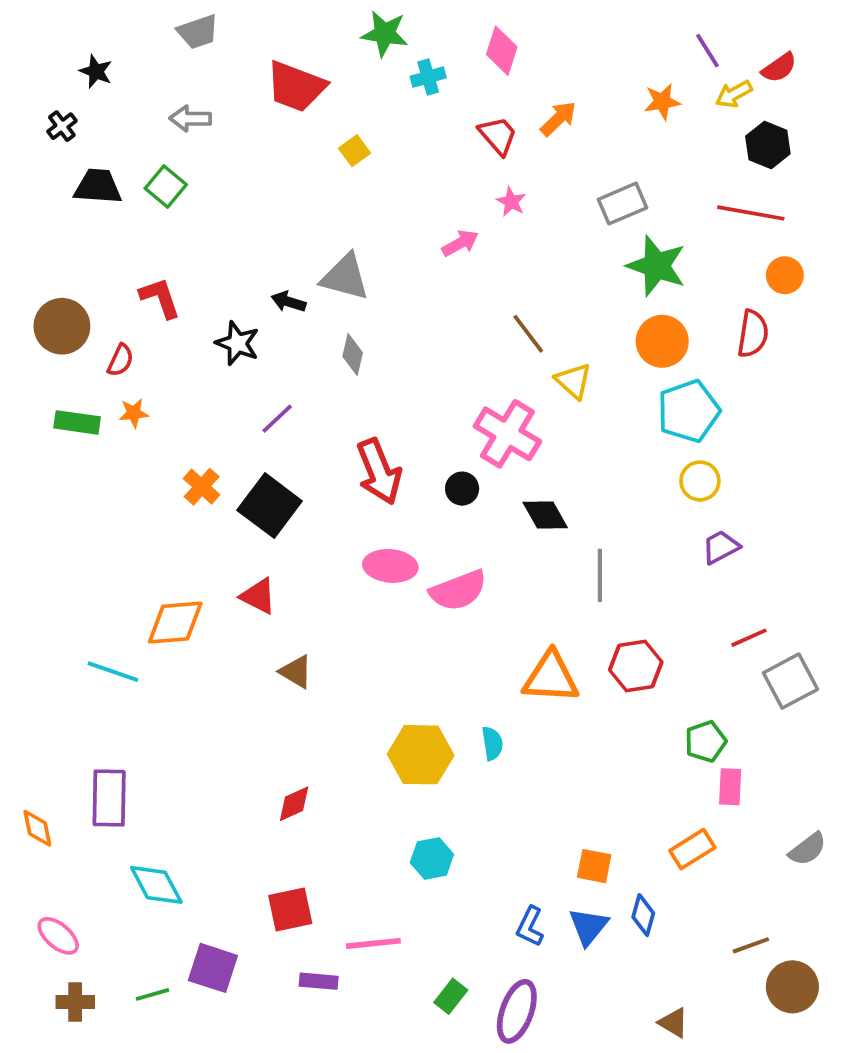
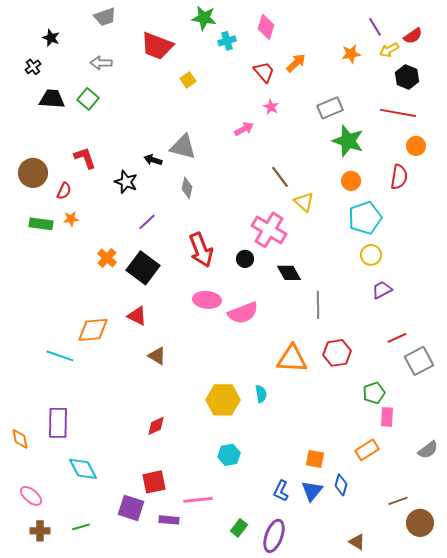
orange circle: (662, 341) -> (351, 181), size x0.7
purple square: (213, 968) -> (131, 508), moved

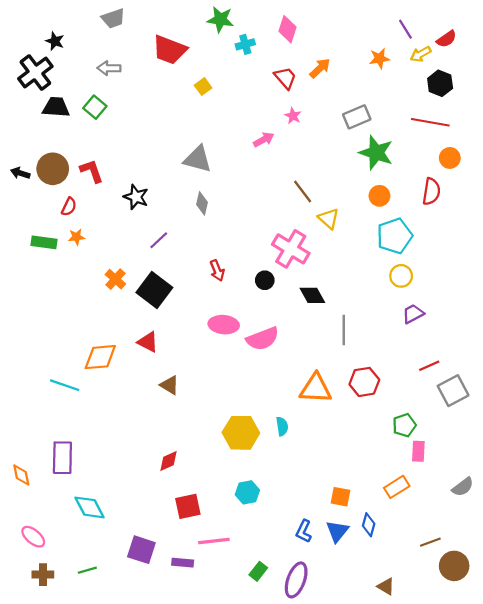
black cross: (33, 67) -> (35, 72), size x2.0
black arrow: (153, 160) -> (20, 173), moved
brown circle: (33, 173) -> (53, 169), moved
red arrow: (201, 250) -> (217, 271), size x0.6
red square: (154, 482) -> (188, 506), moved

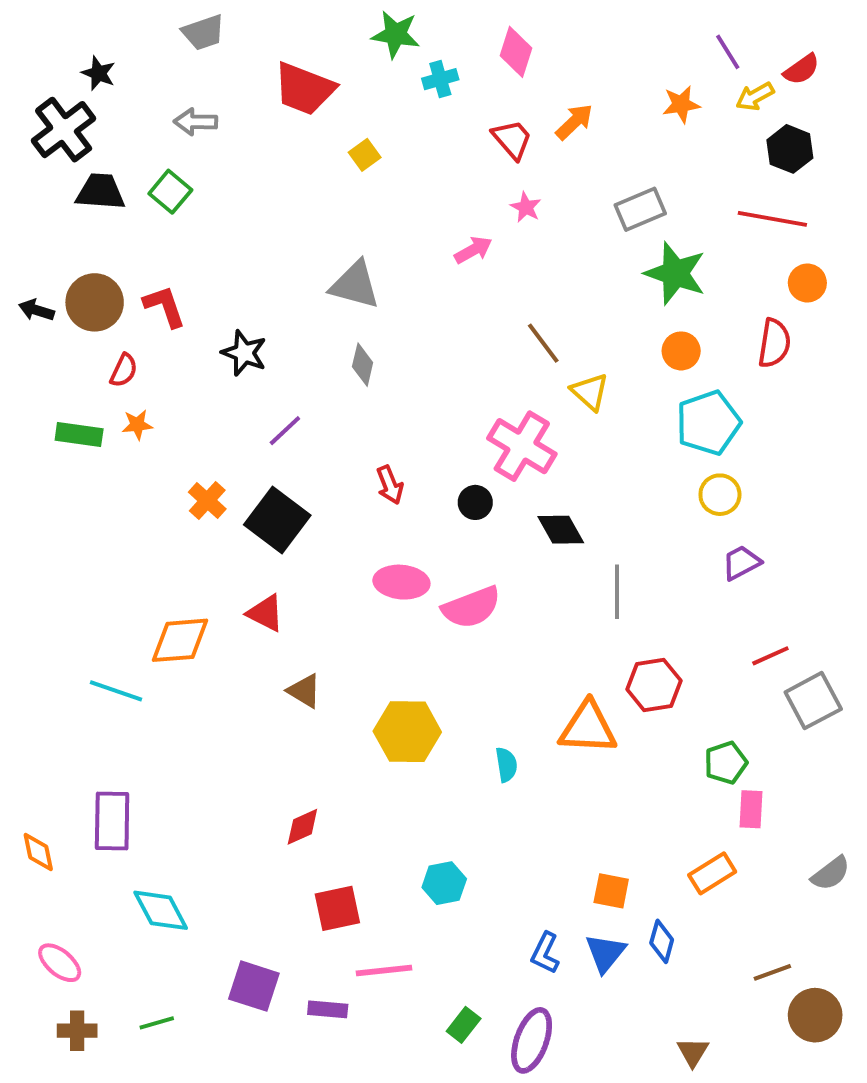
orange triangle: (316, 388) -> (588, 728), moved
yellow hexagon: (241, 433) -> (407, 732), moved
brown triangle: (386, 586) -> (693, 1052), turned 30

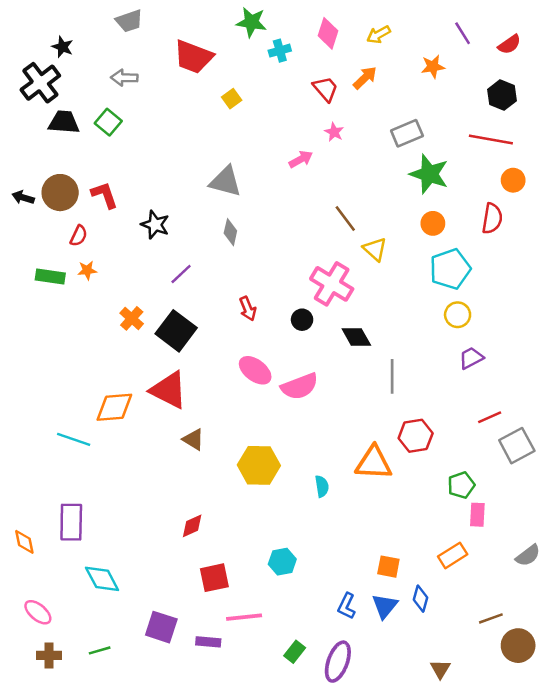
yellow arrow: (755, 97) -> (379, 35), moved
pink ellipse: (401, 582) -> (255, 370), turned 32
red triangle: (266, 613) -> (169, 390), size x1.6

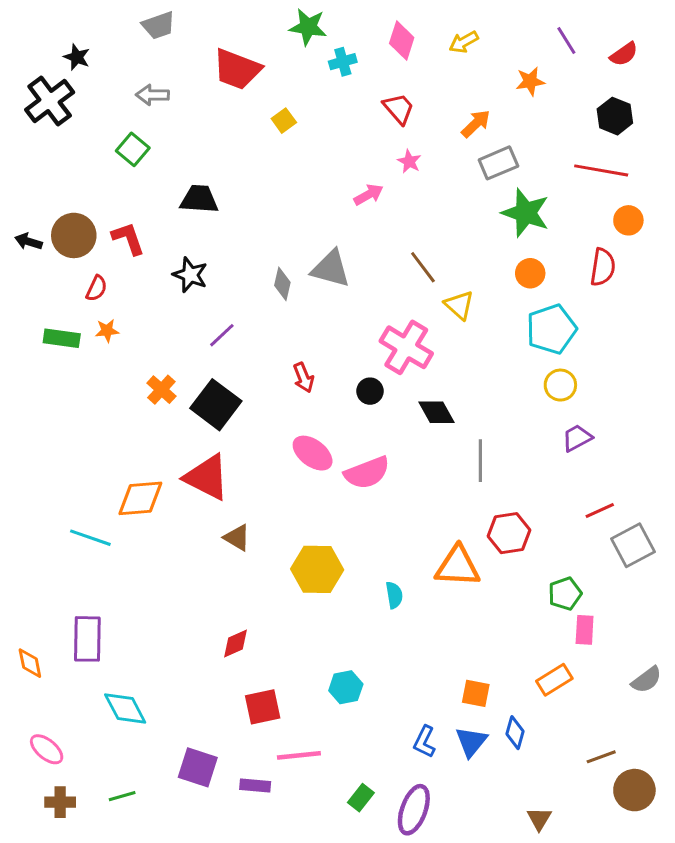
orange arrow: (365, 78) -> (476, 124), moved
black trapezoid: (64, 122) -> (199, 199), moved
gray triangle: (226, 181) -> (331, 269), moved

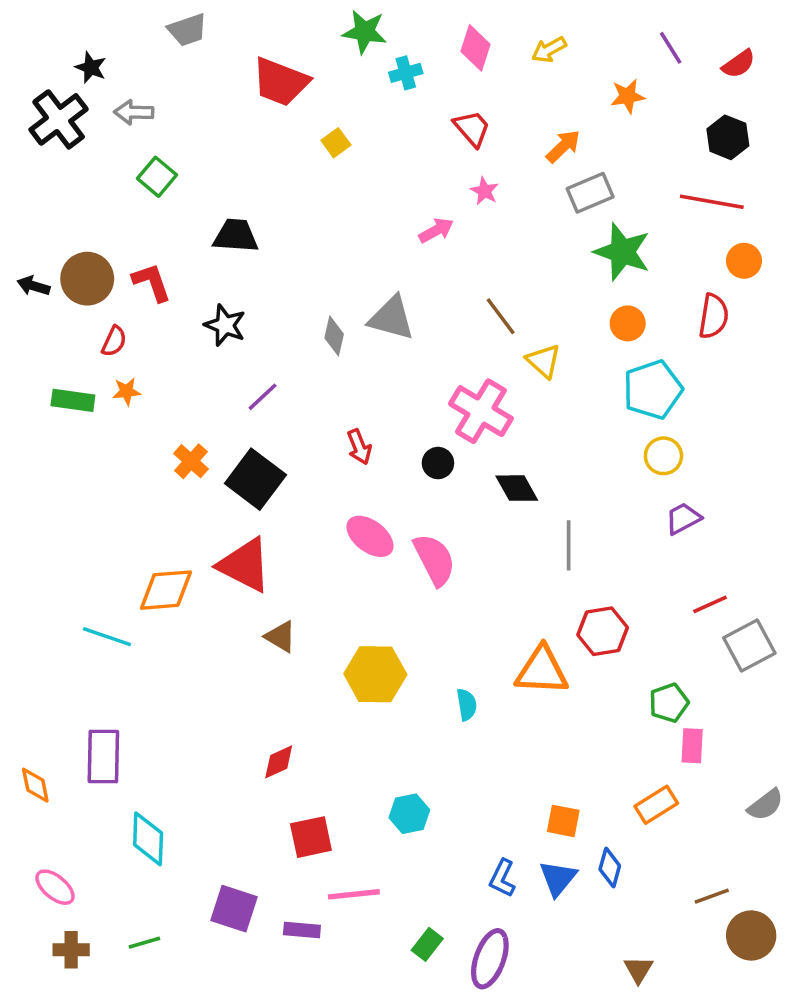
gray arrow: (152, 95) -> (134, 112), moved
pink semicircle: (367, 473) -> (434, 560), turned -96
cyan diamond: (125, 708) -> (148, 839), turned 30

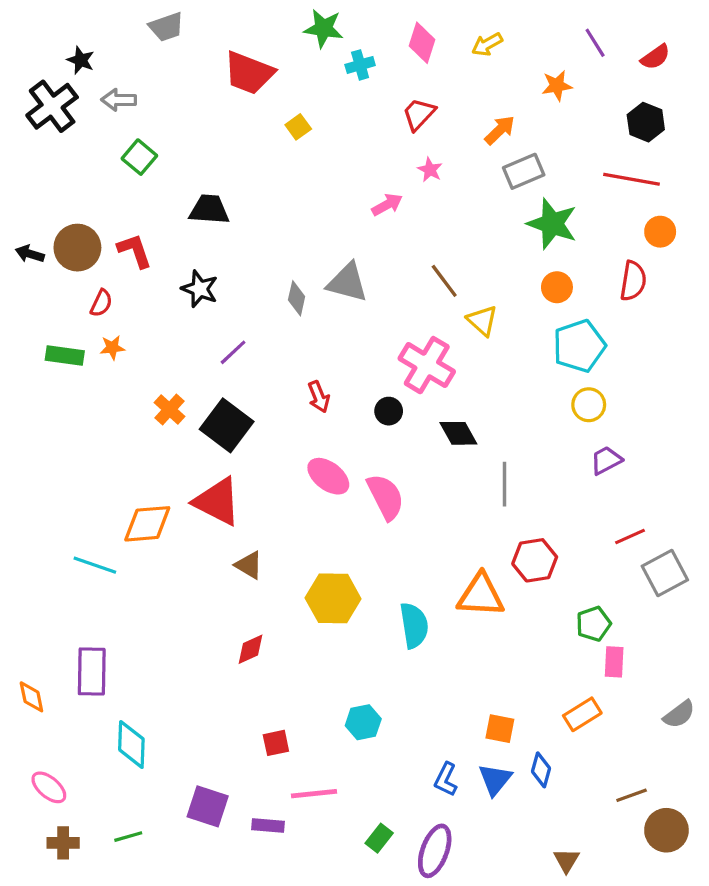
red trapezoid: (472, 128) -> (419, 114), turned -96
cyan semicircle: (467, 705) -> (414, 625), size x1.6
red diamond: (279, 762) -> (251, 649), moved
red square: (311, 837) -> (276, 743), size x0.7

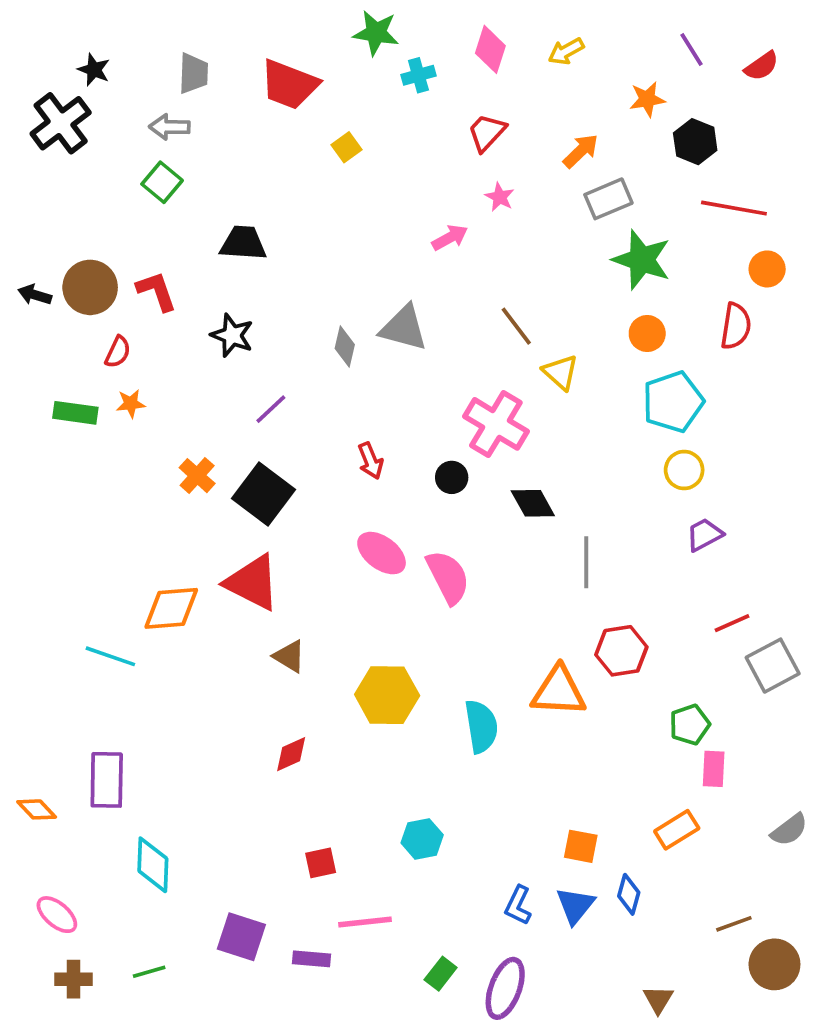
gray trapezoid: (166, 27) -> (193, 73), moved, turned -69
gray arrow: (119, 100) -> (169, 127), moved
black hexagon: (646, 122) -> (695, 142), moved
orange diamond: (31, 697) -> (37, 809), turned -32

